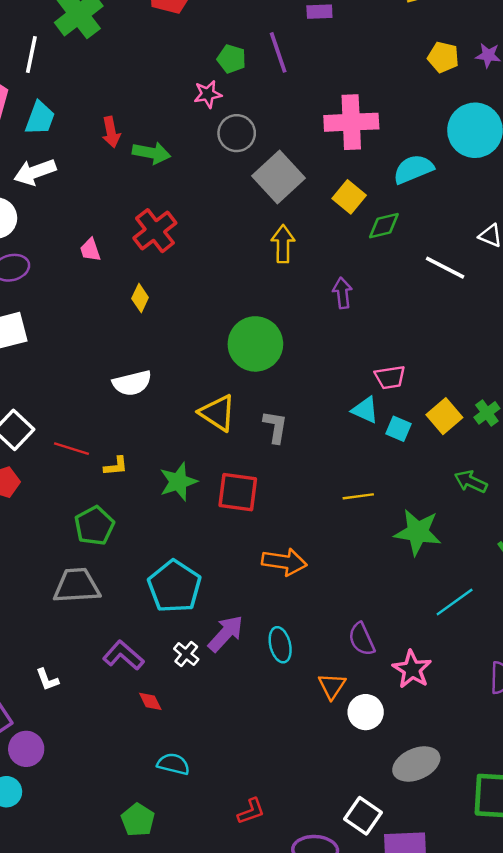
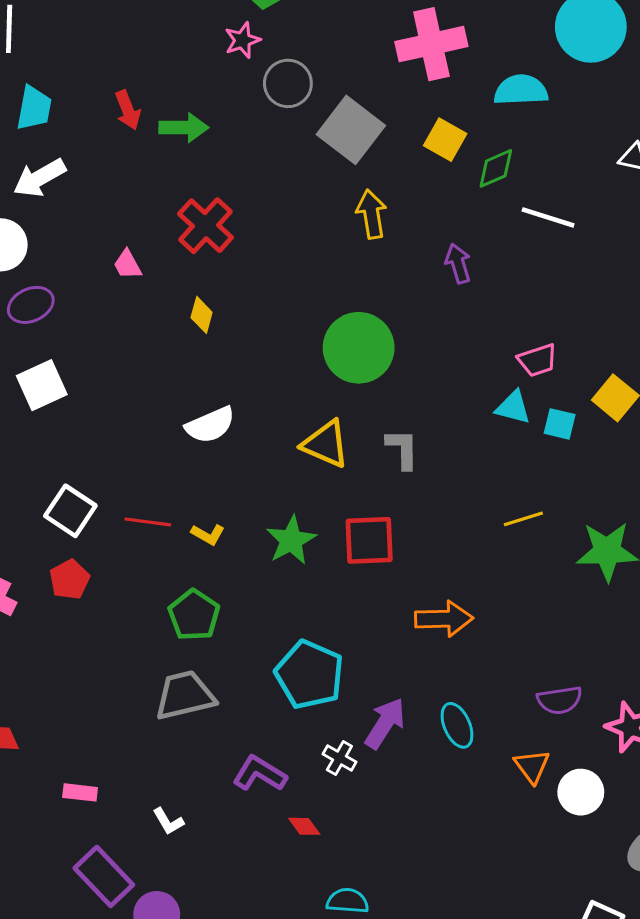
cyan semicircle: (413, 169) -> (521, 90), turned 30
white line: (445, 268) -> (548, 217), moved
yellow L-shape: (116, 466) -> (208, 534), turned 45
purple semicircle: (362, 639) -> (560, 700), turned -64

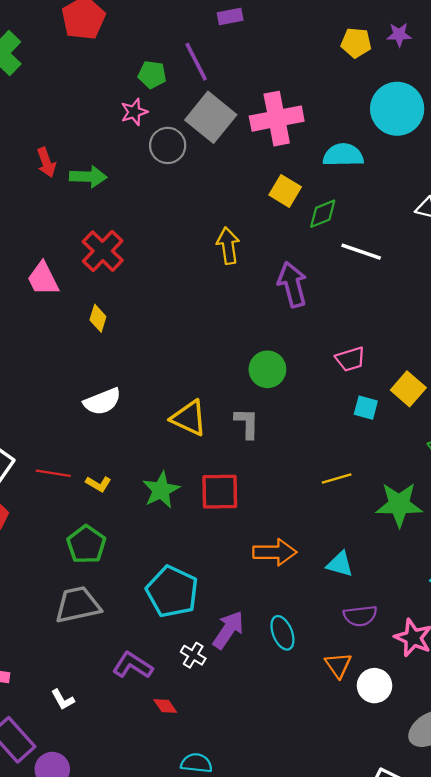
gray square: (351, 130) -> (211, 117), moved
purple arrow: (458, 263) -> (292, 285), size x1.5
pink trapezoid: (127, 265) -> (43, 279), size x1.5
green circle: (359, 348) -> (267, 369), moved, size x0.7
cyan triangle: (513, 407) -> (340, 564), moved

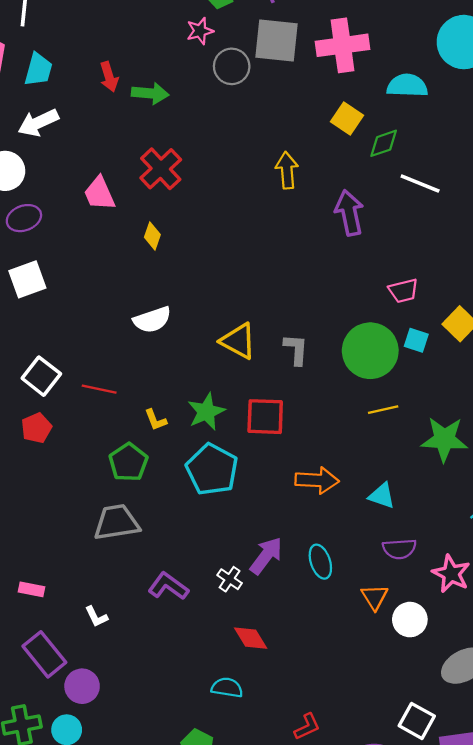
gray square: (211, 117) -> (276, 41), turned -36
green circle: (267, 369) -> (370, 351), moved, size x1.5
yellow L-shape: (98, 484) -> (156, 420), moved, turned 35
cyan pentagon: (172, 592) -> (212, 469), moved
red diamond: (165, 706) -> (251, 638), moved, size x1.4

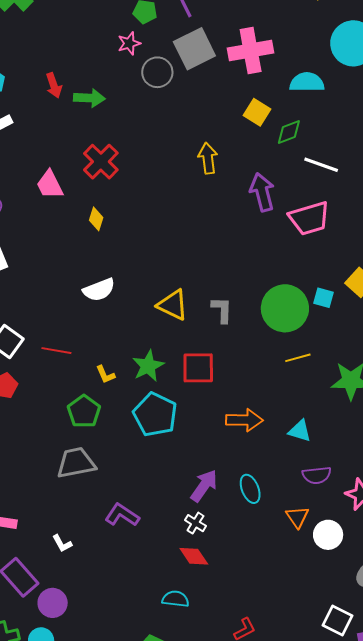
gray square: (276, 41) -> (194, 49), turned -30
pink trapezoid: (403, 291) -> (309, 218), moved, size x1.6
white cross: (230, 579) -> (195, 523), moved

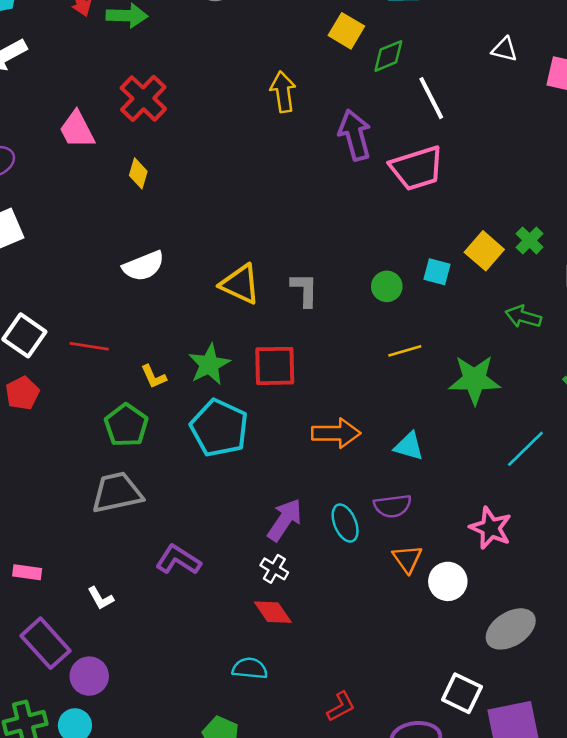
white line: (321, 165) -> (431, 98), turned 44
green circle: (285, 308) -> (387, 286), size x0.5
purple semicircle: (317, 475) -> (393, 506), moved

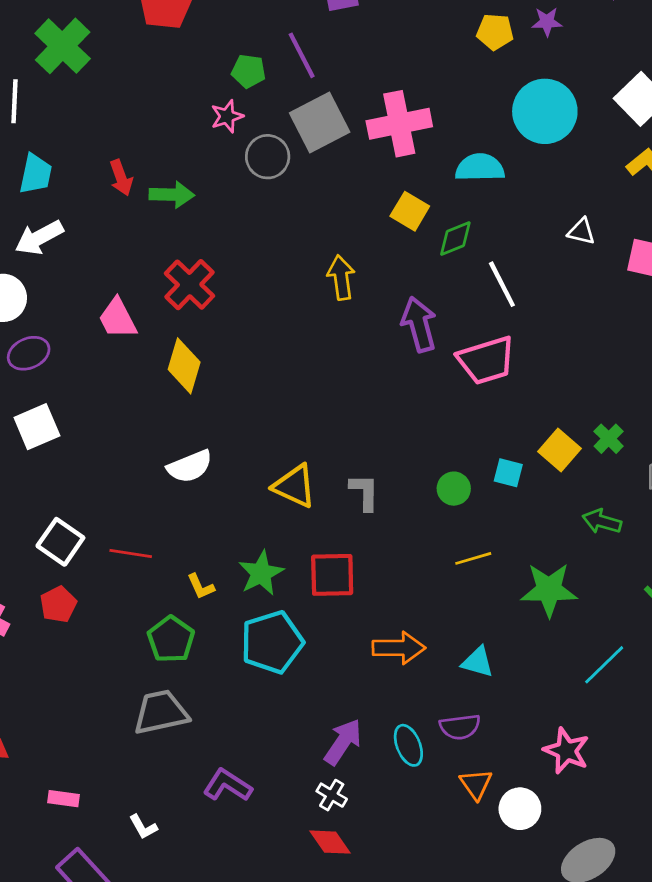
yellow diamond: (138, 173) -> (184, 366), size x1.6
cyan pentagon: (219, 428) -> (272, 642), turned 30

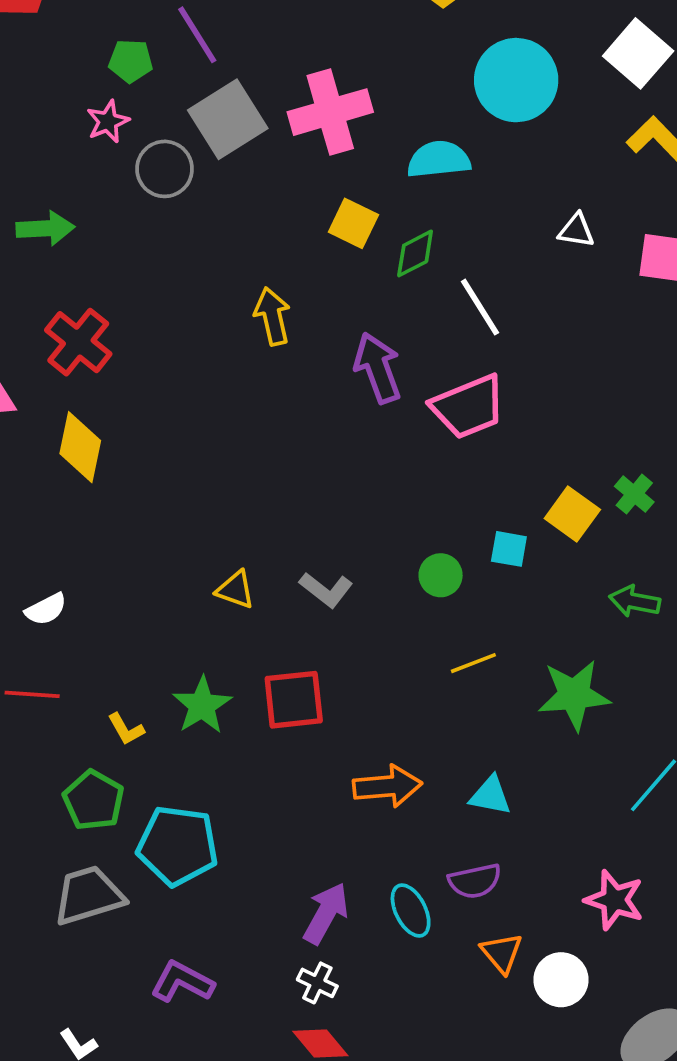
white semicircle: (190, 466) -> (46, 609), moved, size x0.7
yellow triangle: (295, 486) -> (235, 590), size x0.7
gray L-shape: (364, 492) -> (326, 590), turned 132
cyan pentagon: (272, 642) -> (178, 846), moved, turned 30

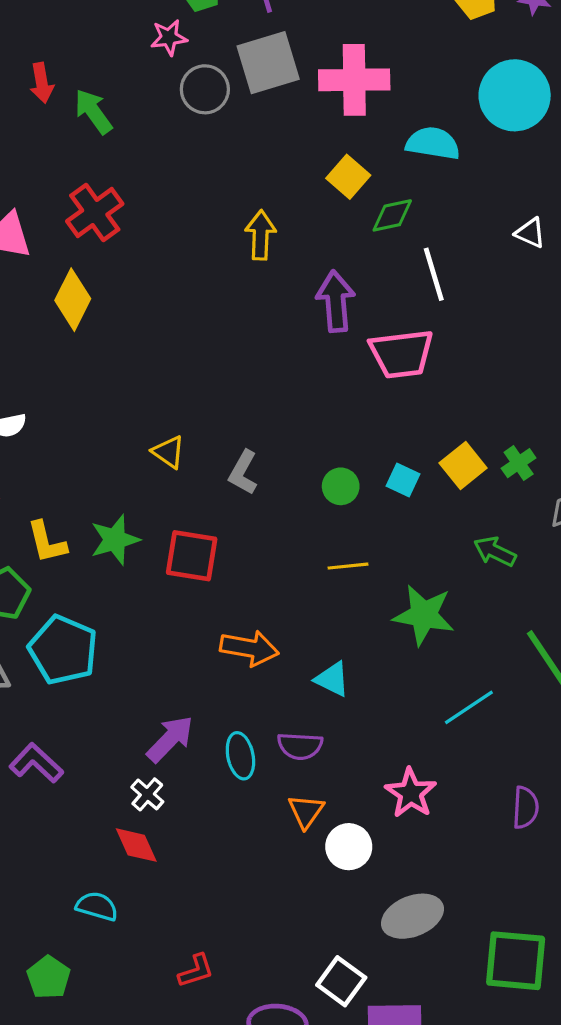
green arrow: (45, 228) -> (93, 111), turned -138
gray L-shape: (326, 590) -> (243, 472), turned 66
yellow L-shape: (126, 729) -> (47, 542), size x1.4

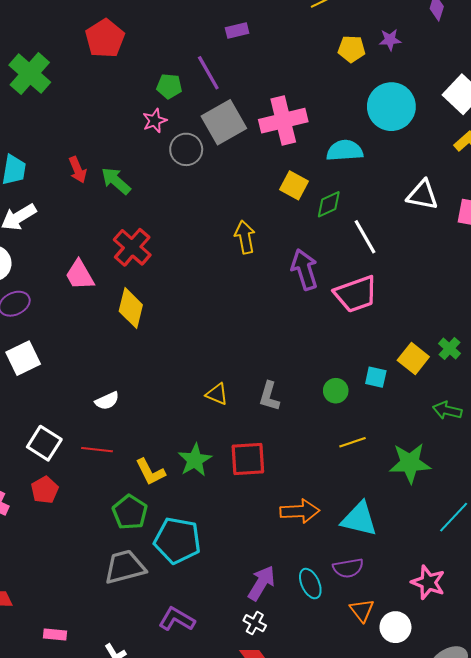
white triangle: (530, 233) -> (422, 195), size x1.5
cyan triangle: (332, 679) -> (359, 519), size x1.5

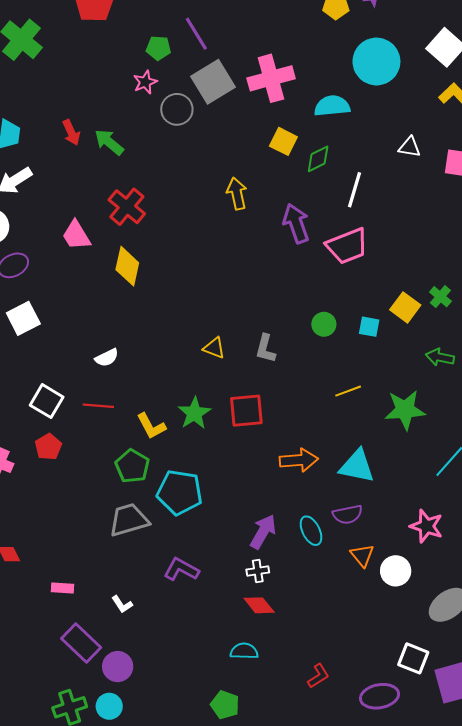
white triangle: (422, 195) -> (410, 147), size x0.7
white line: (365, 237) -> (354, 190), turned 48
green circle: (336, 391) -> (324, 324), moved
white cross: (255, 623) -> (258, 571), turned -35

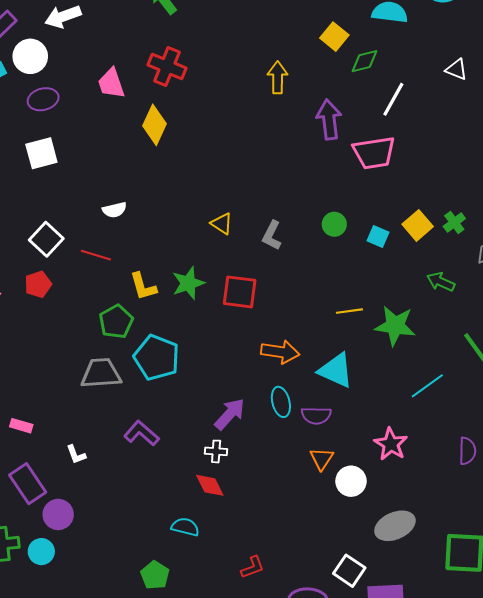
red cross: (127, 207) -> (167, 66), turned -30
yellow line: (348, 391) -> (349, 311), moved
cyan ellipse: (311, 531) -> (281, 402), moved

